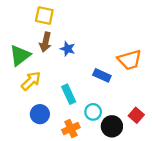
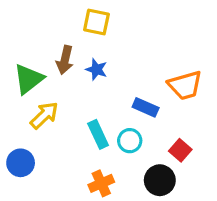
yellow square: (44, 16) -> (96, 22), moved
cyan circle: (93, 112) -> (130, 141), moved
blue circle: (40, 114) -> (21, 163), moved
red square: (136, 115) -> (180, 150), moved

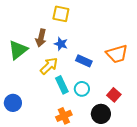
blue rectangle: (146, 107) -> (84, 61), moved
yellow arrow: (44, 115) -> (49, 66), moved

